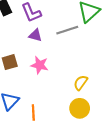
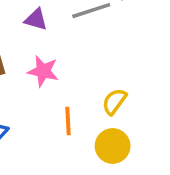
orange line: (33, 112) -> (68, 121), moved

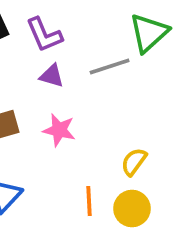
orange line: (68, 121) -> (89, 201), moved

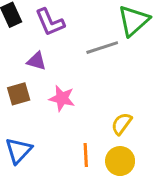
purple triangle: (52, 76) -> (36, 61), moved

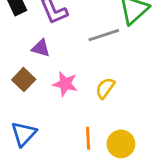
brown square: (19, 94) -> (24, 80), turned -30
yellow semicircle: (122, 124) -> (105, 88), moved

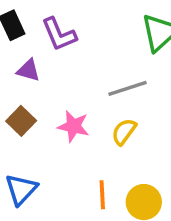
gray line: (104, 35) -> (128, 88), moved
purple triangle: (41, 48) -> (28, 70), moved

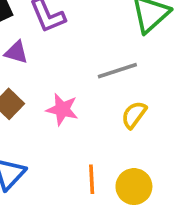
yellow semicircle: (124, 132) -> (134, 115), moved

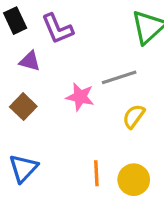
pink star: (62, 109) -> (80, 97), moved

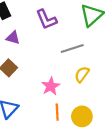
purple L-shape: (57, 29) -> (46, 19), moved
pink star: (80, 97) -> (51, 86), moved, turned 30

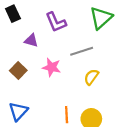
purple triangle: (13, 38) -> (31, 40), moved
pink star: (51, 86) -> (52, 67), moved, turned -30

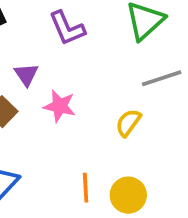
purple triangle: (31, 40) -> (26, 75), moved, turned 40
gray line: (82, 51) -> (162, 78), moved

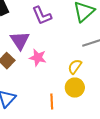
purple triangle: (26, 75) -> (20, 41), size x1.5
yellow circle: (128, 195) -> (75, 88), moved

